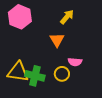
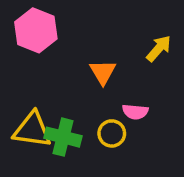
yellow arrow: (67, 17) -> (159, 49), moved

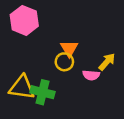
yellow arrow: (159, 49) -> (107, 62), moved
yellow circle: (112, 133) -> (64, 62), moved

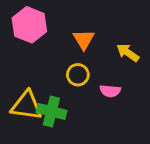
orange triangle: (69, 48) -> (84, 39), moved
yellow arrow: (107, 62) -> (128, 53), moved, turned -96

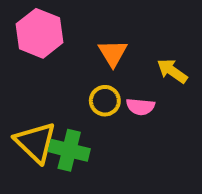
pink semicircle: (110, 91) -> (141, 107), moved
yellow triangle: (26, 106) -> (36, 142), turned 36

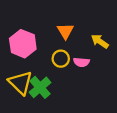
pink hexagon: (39, 33) -> (23, 44), moved
green cross: (69, 150) -> (40, 87), turned 35

